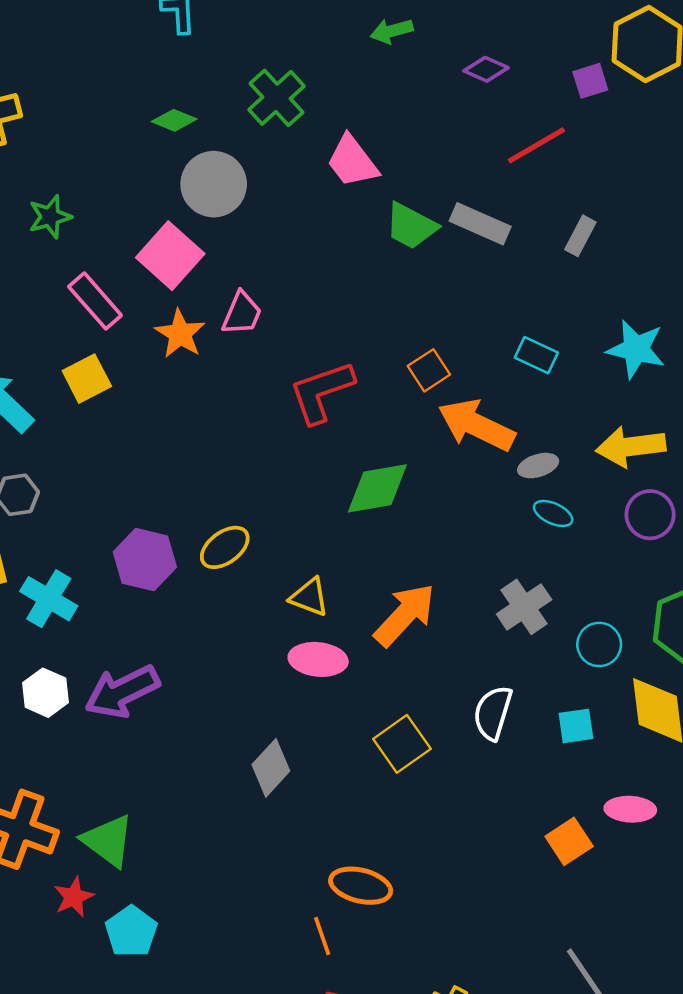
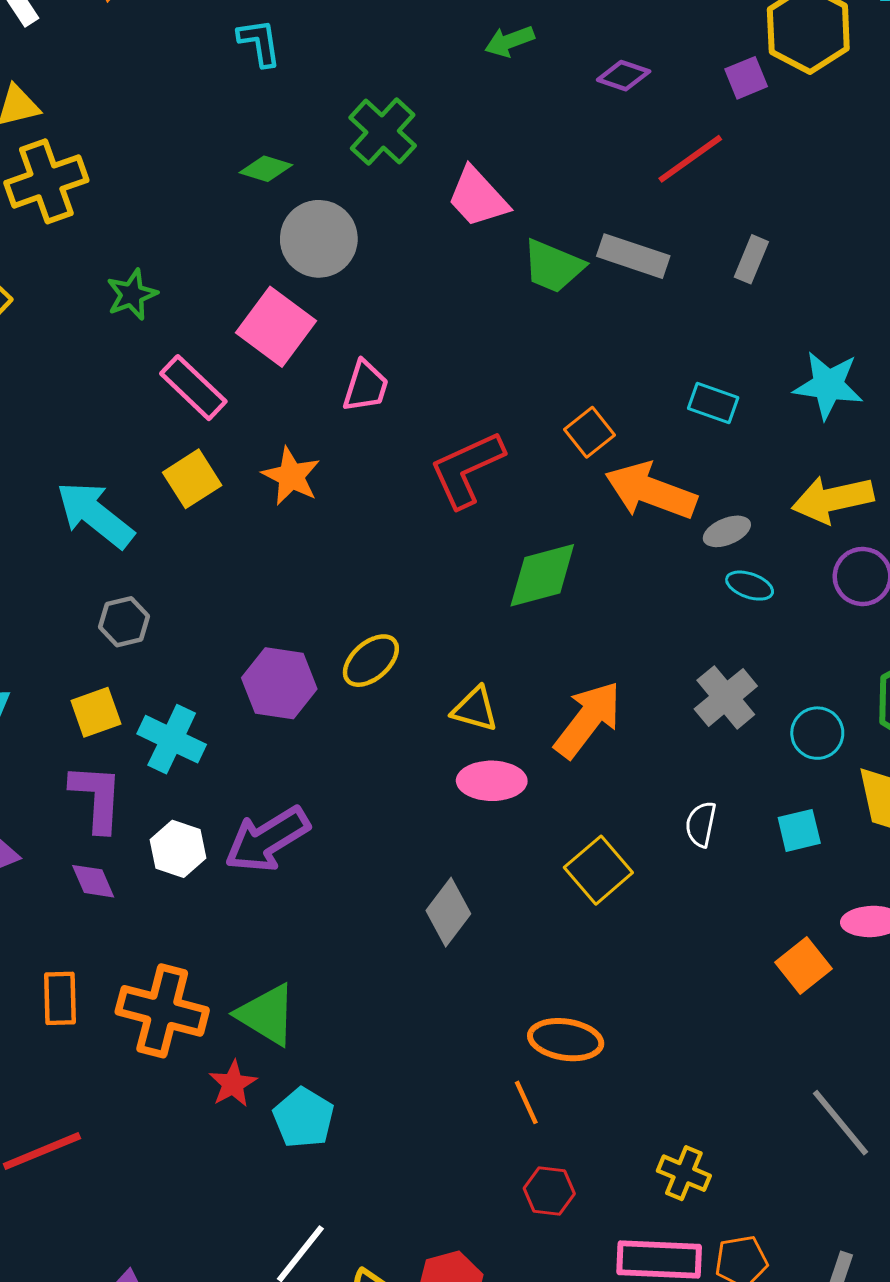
orange star: (180, 334) -> (291, 476), moved
white semicircle: (493, 713) -> (701, 824), size x0.7

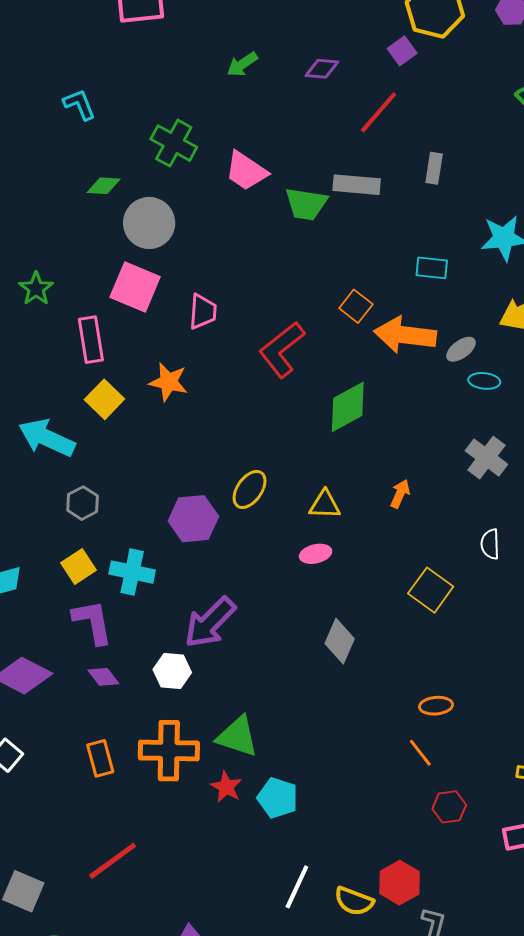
pink rectangle: (193, 388) -> (91, 340), turned 51
orange arrow: (588, 720) -> (400, 494), size x0.5
pink ellipse: (492, 781) -> (316, 554), moved, size x0.7
white hexagon: (178, 849) -> (172, 671), moved
orange ellipse: (566, 1040) -> (436, 706), size x0.7

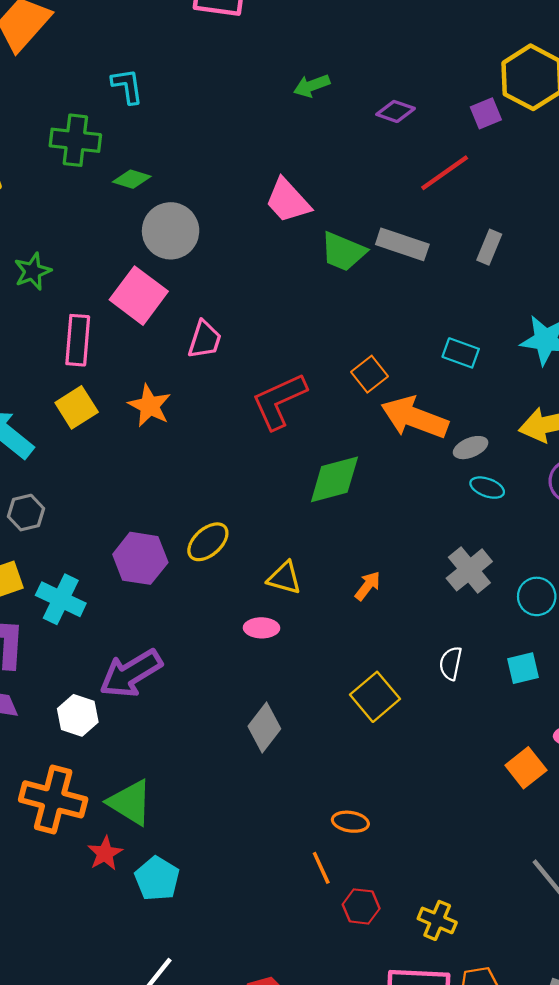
green cross: (174, 143) -> (75, 140), moved, turned -36
red hexagon: (449, 807) -> (361, 906), moved

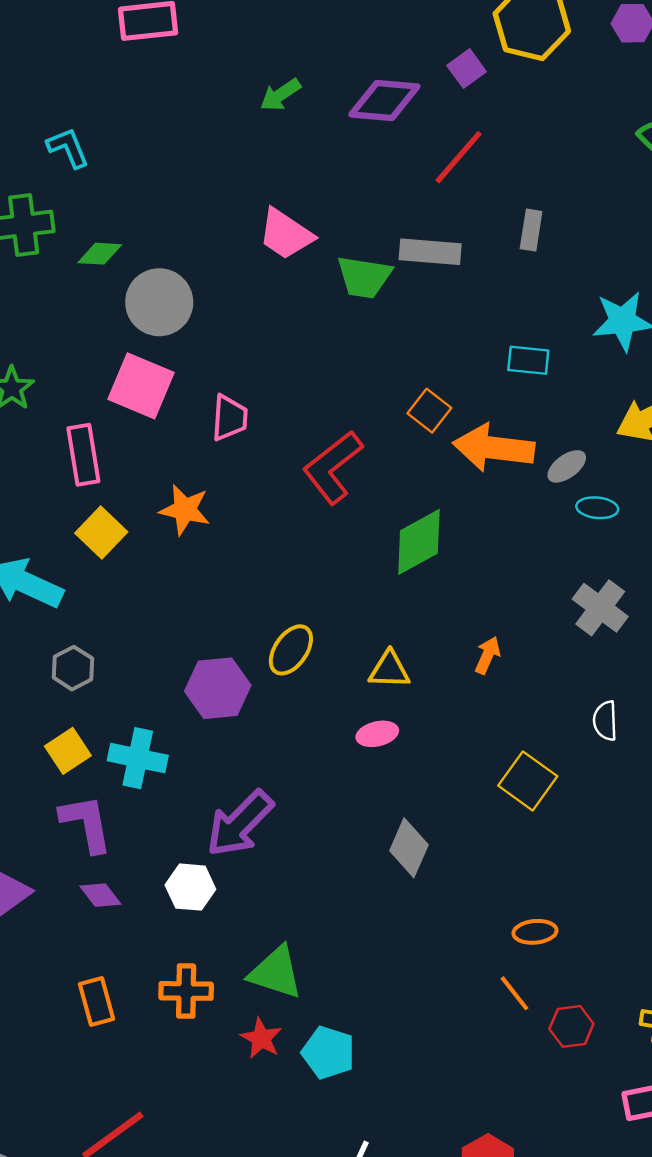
purple diamond: (396, 111) -> (384, 100), size x1.6
purple square: (486, 113) -> (467, 69), moved
orange cross: (53, 799) -> (186, 991), size x0.7

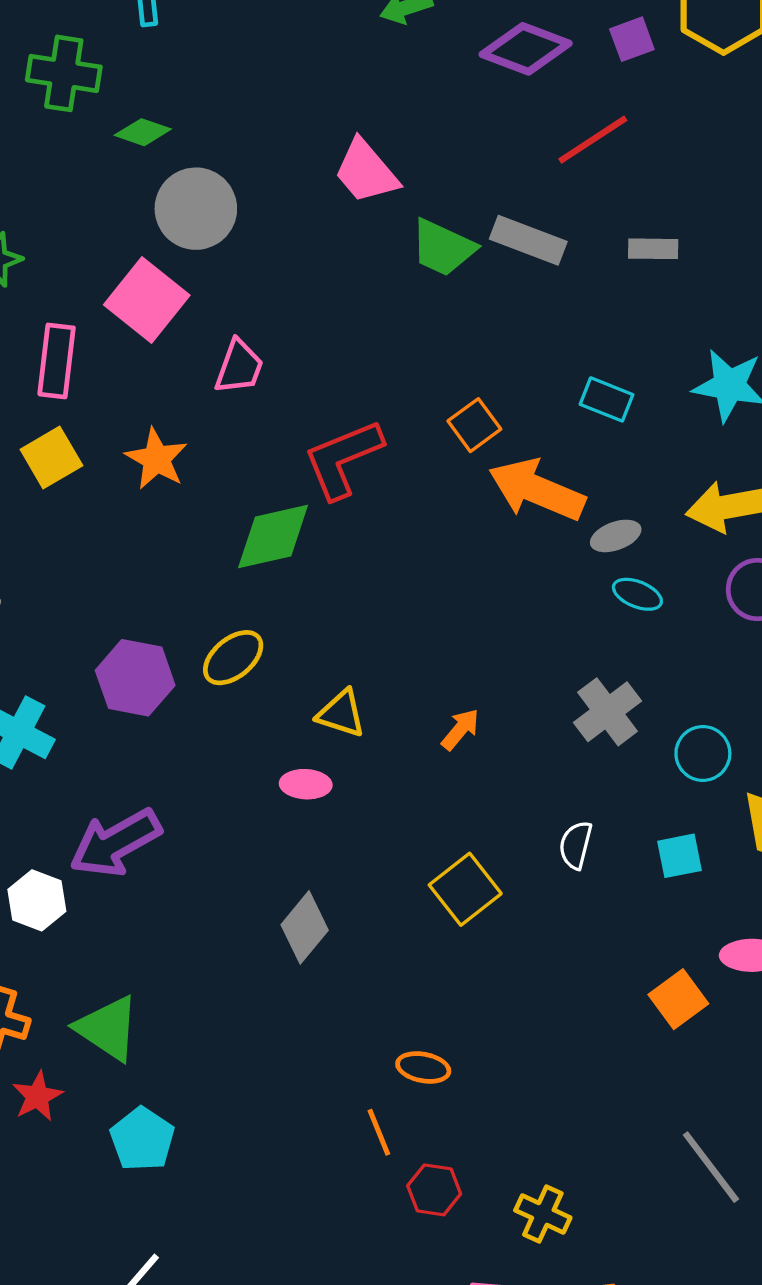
gray rectangle: (531, 230) -> (653, 249), turned 66
green diamond: (419, 542) -> (273, 537), moved
red star: (261, 1038) -> (37, 1096), moved

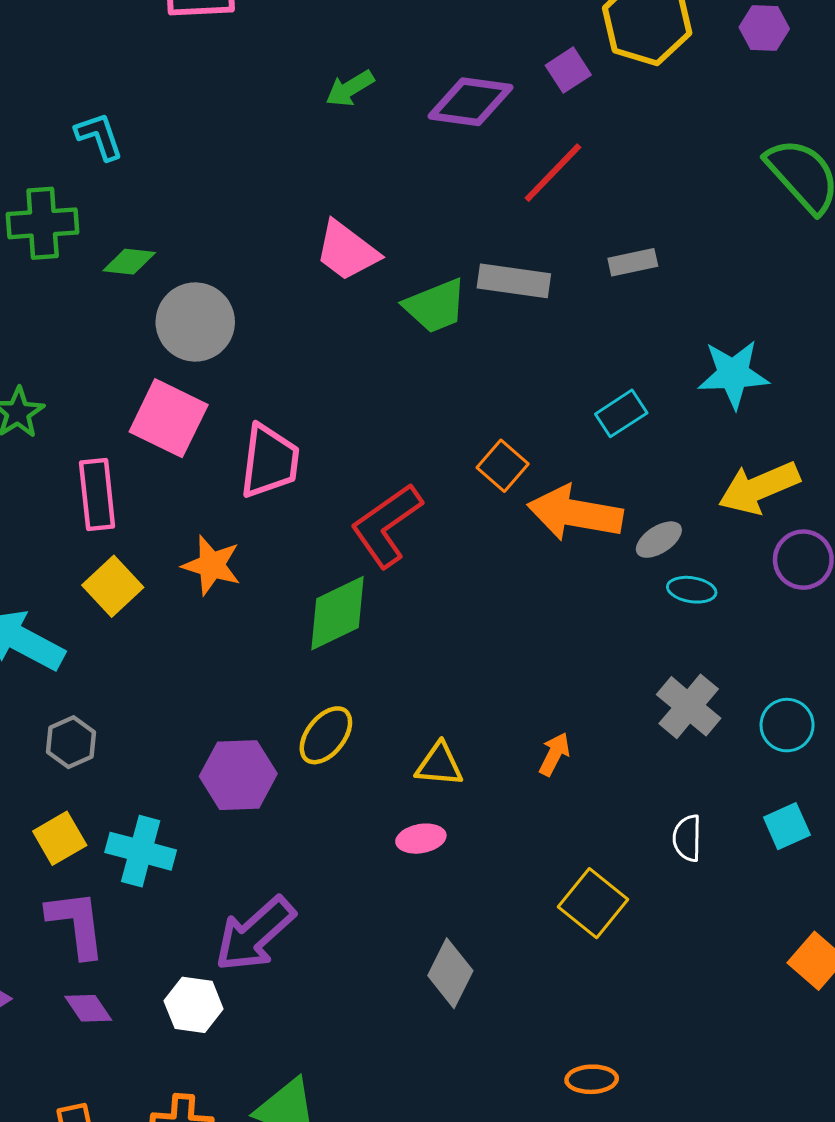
green trapezoid: (443, 248) -> (435, 306), turned -34
pink trapezoid: (239, 367) -> (270, 461), size x1.4
cyan rectangle: (606, 399) -> (621, 413), turned -42

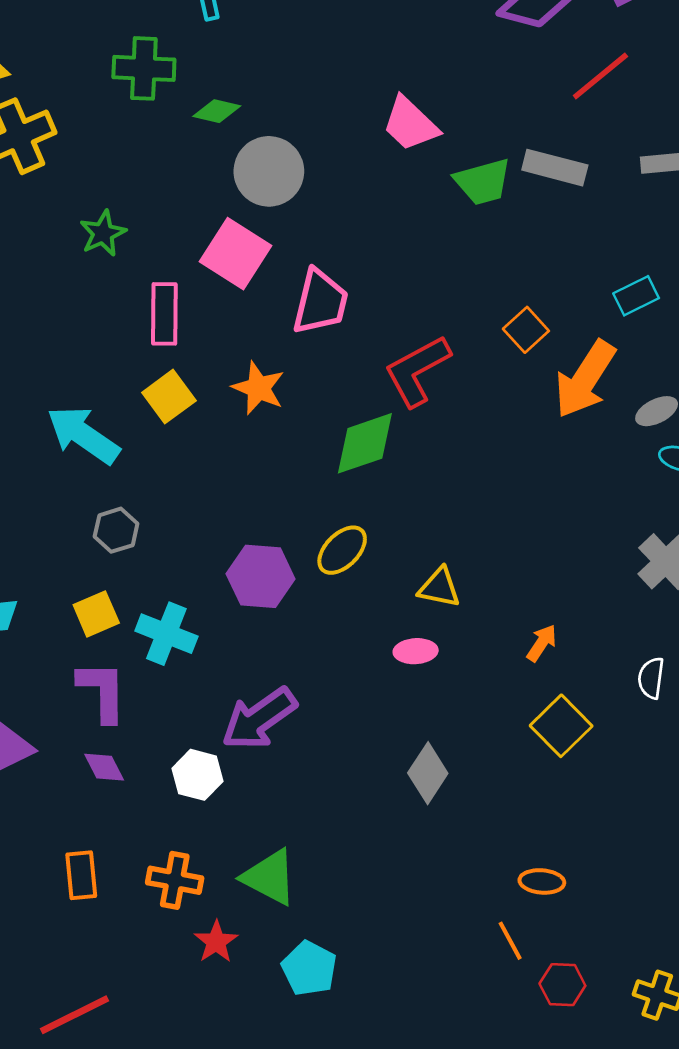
orange arrow: (575, 513) -> (585, 379), turned -74
orange arrow: (554, 754) -> (542, 643), moved

